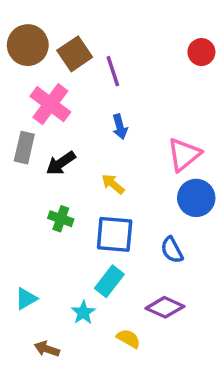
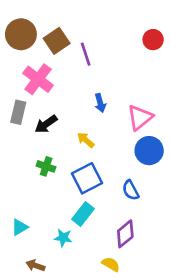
blue arrow: (120, 127) -> (100, 103), moved
blue square: (115, 234) -> (87, 178), turned -32
purple diamond: (165, 307) -> (125, 234), turned -64
cyan star: (83, 313) -> (63, 238), turned -30
yellow semicircle: (128, 339) -> (111, 264), moved

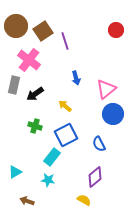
cyan rectangle: (83, 214) -> (52, 157), moved

